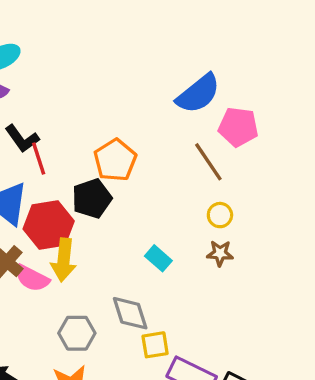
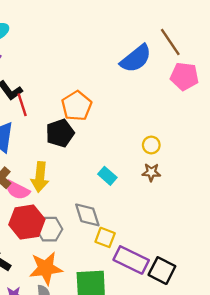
pink pentagon: (238, 127) -> (184, 76), moved
brown line: (208, 162) -> (170, 42), moved
red hexagon: (49, 225) -> (27, 222), moved
yellow square: (155, 345) -> (105, 237), turned 30

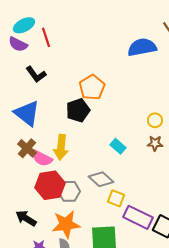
blue semicircle: (136, 59) -> (142, 47), turned -152
red line: (22, 105) -> (46, 37), moved
gray diamond: (87, 215) -> (101, 179), turned -30

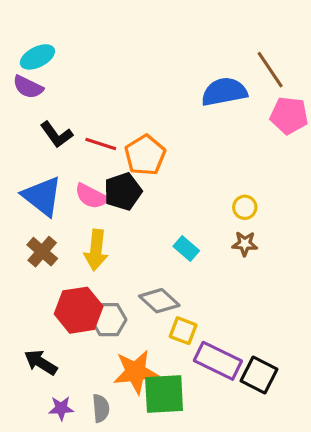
red line: (46, 37) -> (101, 144), moved, turned -54
pink semicircle: (42, 158) -> (91, 196), moved
orange star: (66, 224) -> (136, 372), moved

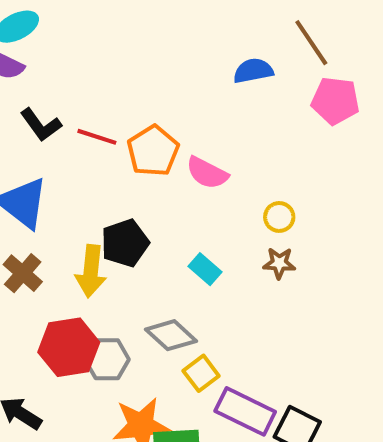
blue semicircle: (224, 92) -> (253, 71), size x0.7
black pentagon: (123, 191) -> (125, 243), moved
pink semicircle: (91, 196) -> (207, 173), moved
yellow square: (183, 331) -> (201, 373), turned 32

